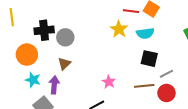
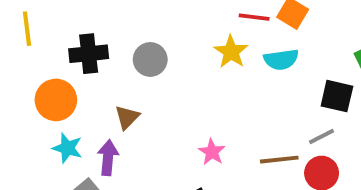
gray circle: (65, 37) -> (150, 59), moved
black square: (149, 59) -> (337, 96), moved

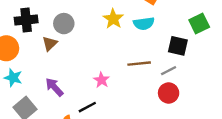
brown triangle: (127, 117) -> (50, 44), moved
purple arrow: (108, 158) -> (54, 87), moved, turned -48
brown line: (279, 160) -> (139, 64), moved

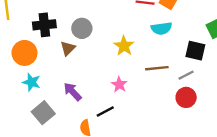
yellow star: (113, 19) -> (124, 46), moved

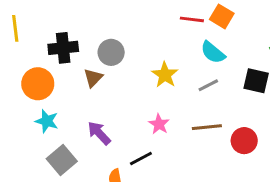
cyan semicircle: (161, 28) -> (213, 52), turned 48
brown line: (157, 68) -> (207, 127), moved
gray line: (186, 75) -> (208, 85), moved

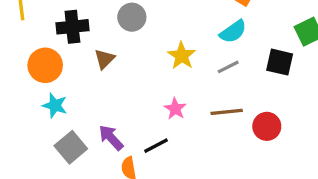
gray circle: (111, 52) -> (132, 17), moved
cyan semicircle: (213, 52) -> (233, 32), turned -75
purple arrow: (99, 133) -> (111, 138), moved

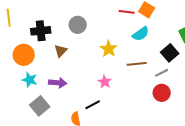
black square: (280, 62) -> (170, 53), turned 36
gray line: (228, 67) -> (162, 73), moved
brown line: (227, 112) -> (137, 64), moved
purple arrow: (111, 138) -> (58, 83), moved, turned 138

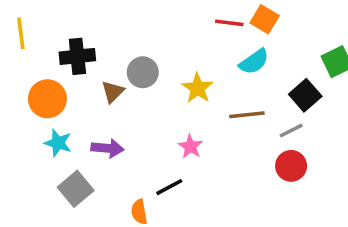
gray circle: (78, 25) -> (143, 72), moved

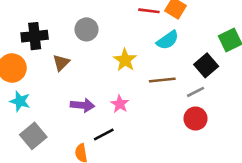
gray circle: (143, 72) -> (86, 29), moved
purple arrow: (107, 148) -> (82, 105), moved

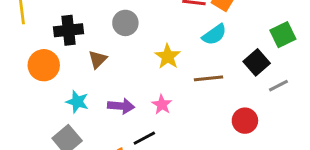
gray line: (196, 92) -> (278, 86), moved
cyan star: (20, 101) -> (77, 102), moved

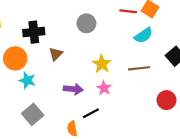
gray circle: (125, 23) -> (86, 23), moved
yellow star: (168, 56) -> (102, 64), moved
cyan star: (77, 102) -> (27, 80), moved

